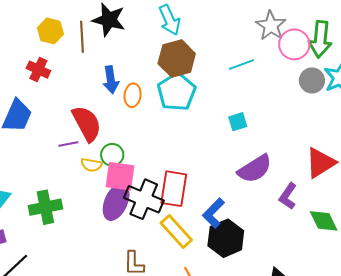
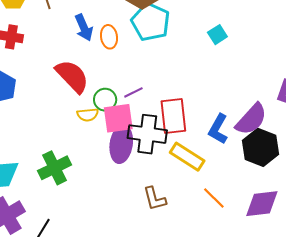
purple line: (68, 144) -> (133, 92), moved
purple semicircle: (255, 169) -> (251, 119), moved
black hexagon: (226, 238) -> (260, 147), moved

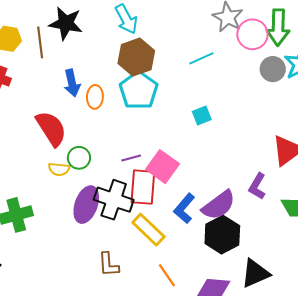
purple line: (133, 92) -> (131, 158), moved
pink square: (118, 118) -> (163, 167), moved, turned 32

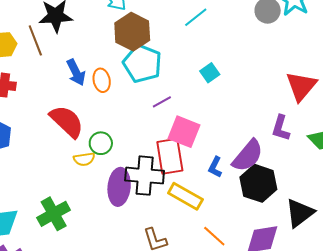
purple line: (131, 158) -> (162, 102), moved
blue L-shape: (184, 208) -> (215, 167), size x0.7

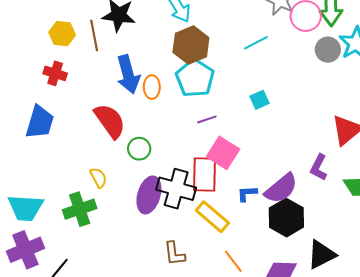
blue arrow: (76, 72) -> (128, 74), size x1.4
yellow semicircle: (84, 159) -> (98, 178), moved, turned -120
blue L-shape: (215, 167) -> (247, 194), turned 50

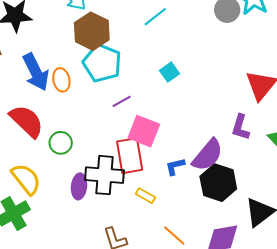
yellow semicircle: (98, 178) -> (26, 179), size x1.6
purple ellipse: (149, 195) -> (79, 186), size x0.7
yellow rectangle: (212, 217) -> (145, 196), size x0.6

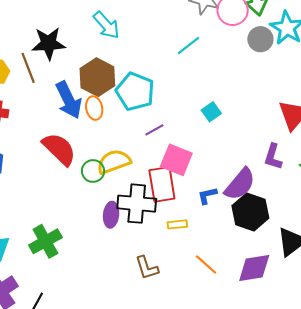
brown hexagon: (92, 31) -> (97, 77), moved
cyan square: (170, 72) -> (211, 112), moved
yellow semicircle: (26, 179) -> (114, 162), moved, turned -72
yellow rectangle: (145, 196) -> (177, 224), turned -36

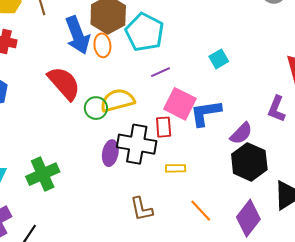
red rectangle: (162, 184) -> (164, 127), size x0.6
purple semicircle: (240, 184) -> (241, 133), size x0.7
blue L-shape: (207, 195) -> (206, 113), moved, size x1.6
purple diamond: (254, 268) -> (248, 218), turned -48

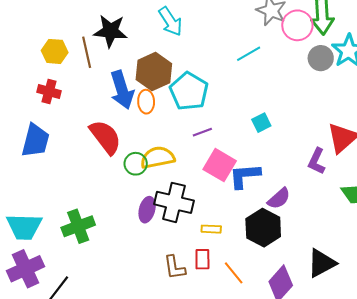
purple L-shape: (277, 109) -> (317, 161), moved
red rectangle: (164, 127) -> (202, 259), moved
black hexagon: (249, 162) -> (263, 228), moved

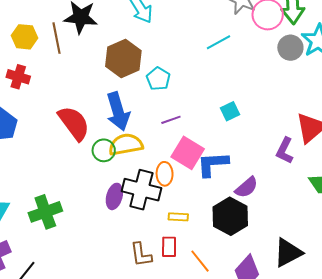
blue arrow: (122, 90) -> (118, 111), moved
cyan pentagon: (189, 91) -> (158, 79), size x0.6
orange ellipse: (146, 102) -> (165, 174), moved

